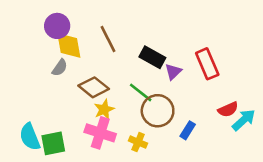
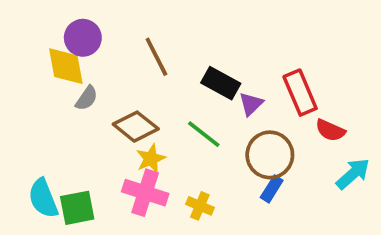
yellow diamond: (69, 46) -> (66, 66), moved
red semicircle: (228, 109) -> (330, 130), moved, turned 48
brown circle: (158, 111) -> (270, 155), moved

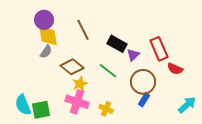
yellow diamond: (66, 66) -> (48, 36), moved
cyan arrow: (353, 174) -> (187, 105), moved

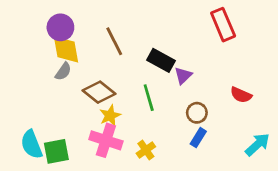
red rectangle: (159, 49) -> (223, 25), moved
green line: (108, 71) -> (149, 98), turned 36
brown circle: (143, 82) -> (197, 113), size x0.6
yellow cross: (106, 109) -> (146, 150), turned 32

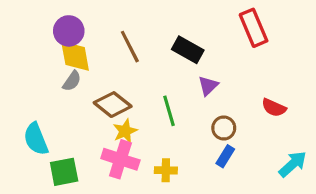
black rectangle: (161, 60) -> (188, 50), moved
cyan semicircle: (32, 144) -> (36, 139), moved
yellow cross: (146, 150) -> (166, 170), turned 36

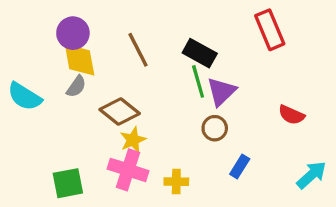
purple triangle: (208, 86) -> (221, 91), size x1.4
green line: (169, 111) -> (198, 81), moved
brown circle: (224, 128) -> (215, 128), moved
cyan semicircle: (36, 139) -> (25, 96), moved, turned -36

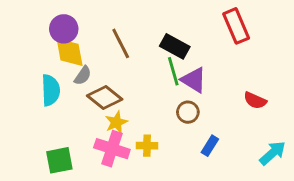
gray semicircle: (76, 86) -> (83, 76), moved
purple triangle: (221, 91) -> (194, 80), turned -44
cyan semicircle: (25, 96) -> (51, 90), moved, turned -124
yellow cross: (176, 182) -> (147, 146), moved

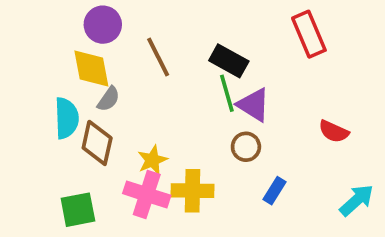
purple circle: (64, 29) -> (103, 25), moved
brown diamond: (105, 98) -> (97, 143), moved, turned 64
yellow cross: (147, 146) -> (192, 191), size x1.5

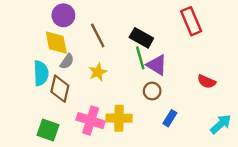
yellow star: (152, 160) -> (98, 72), moved
green square: (78, 210) -> (48, 130), turned 30

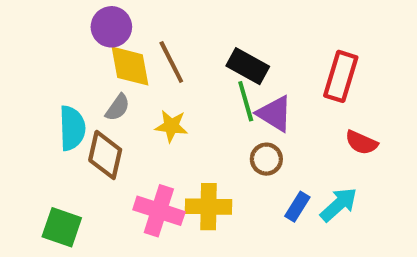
red rectangle: (191, 21) -> (341, 76), moved, turned 40
yellow diamond: (56, 43) -> (130, 66), moved
yellow star: (98, 72) -> (171, 126), turned 30
cyan arrow: (221, 124) -> (339, 205), moved
green square: (48, 130) -> (62, 227), moved

